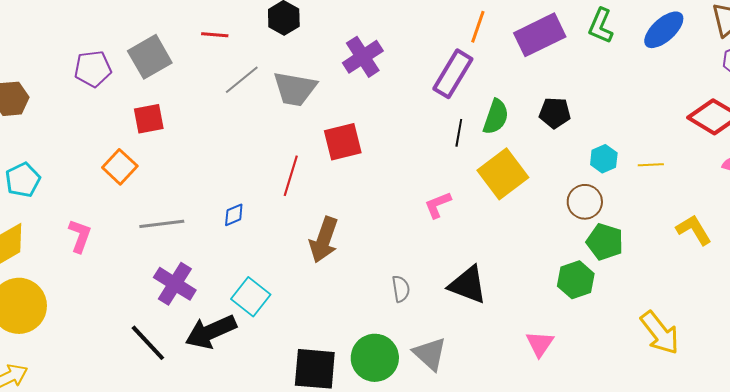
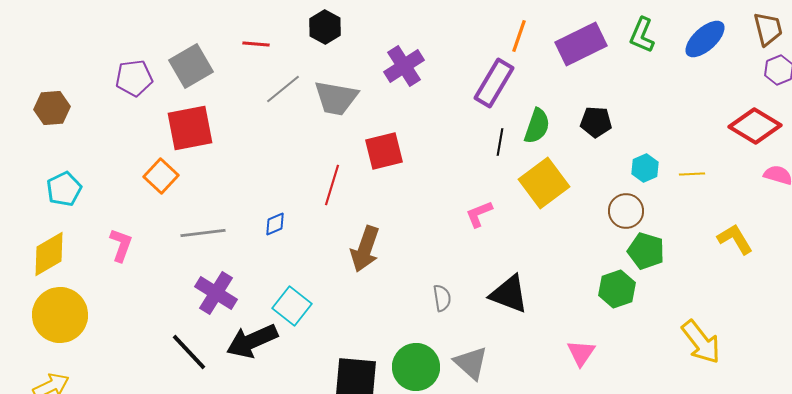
red square: (149, 119) -> (190, 128), size x1.5

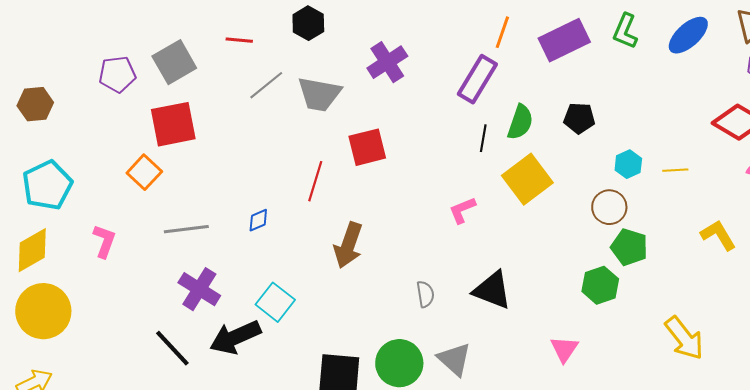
cyan pentagon: (64, 189) -> (47, 185), size x1.4

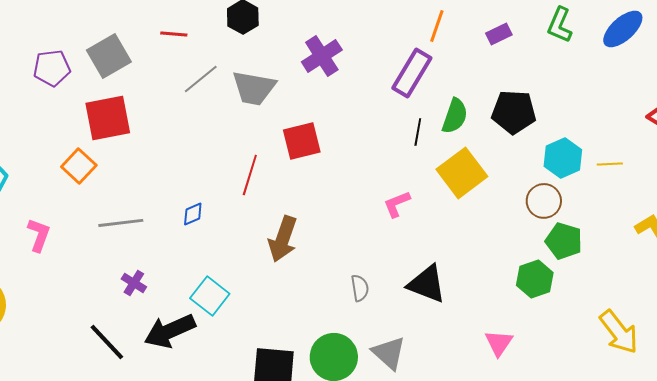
purple rectangle: (564, 40) -> (499, 34), size x0.5
black pentagon: (579, 118) -> (514, 112), size x1.4
cyan hexagon: (628, 164) -> (563, 158), size x1.4
purple cross: (199, 289) -> (134, 283), size x0.6

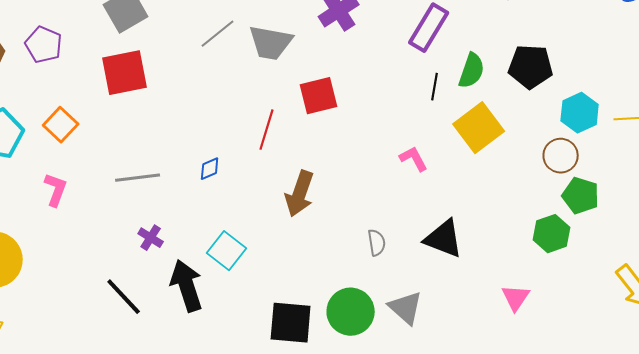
purple pentagon: (52, 68) -> (44, 45), moved, turned 30
orange square: (79, 166) -> (61, 125), moved
pink L-shape: (397, 204) -> (414, 159), turned 84
black arrow: (170, 331) -> (187, 286), turned 96

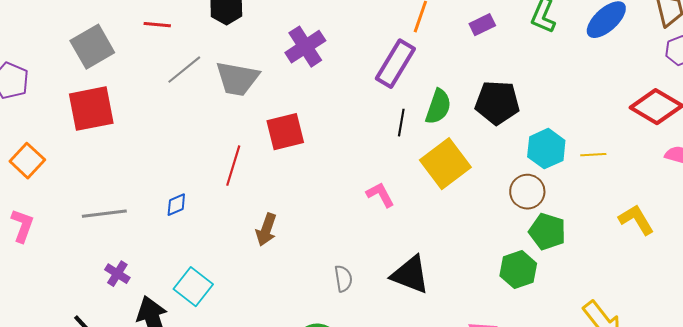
brown arrow: (300, 194) -> (266, 230), size x0.7

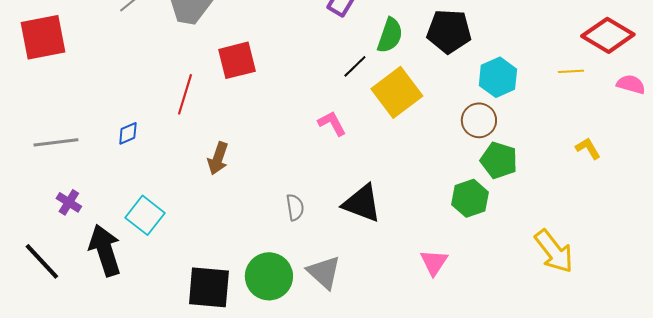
black line: (401, 123) -> (355, 66), moved, turned 36
yellow line: (593, 155) -> (571, 71), moved
yellow L-shape: (636, 220) -> (588, 148), size x0.7

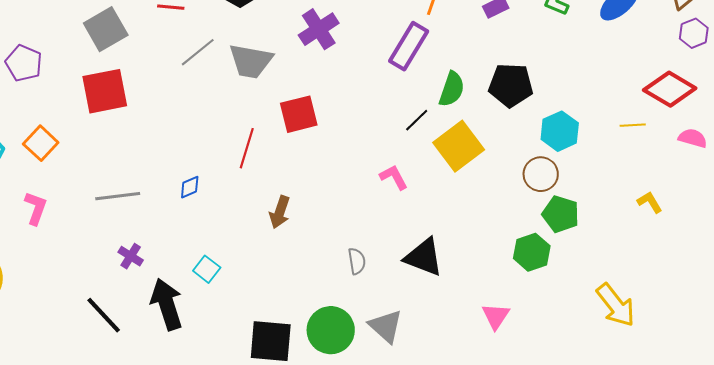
cyan square: (145, 215) -> (207, 269), size x0.7

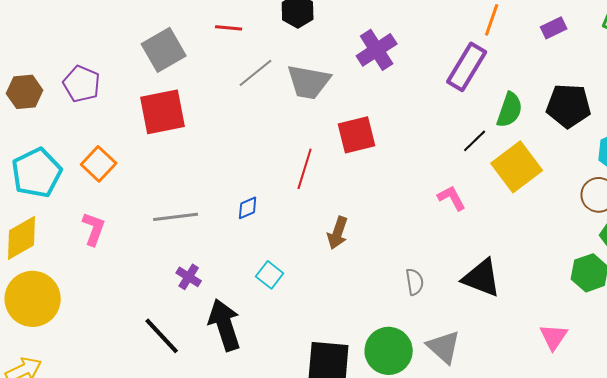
cyan square: (207, 269) -> (270, 275), moved

